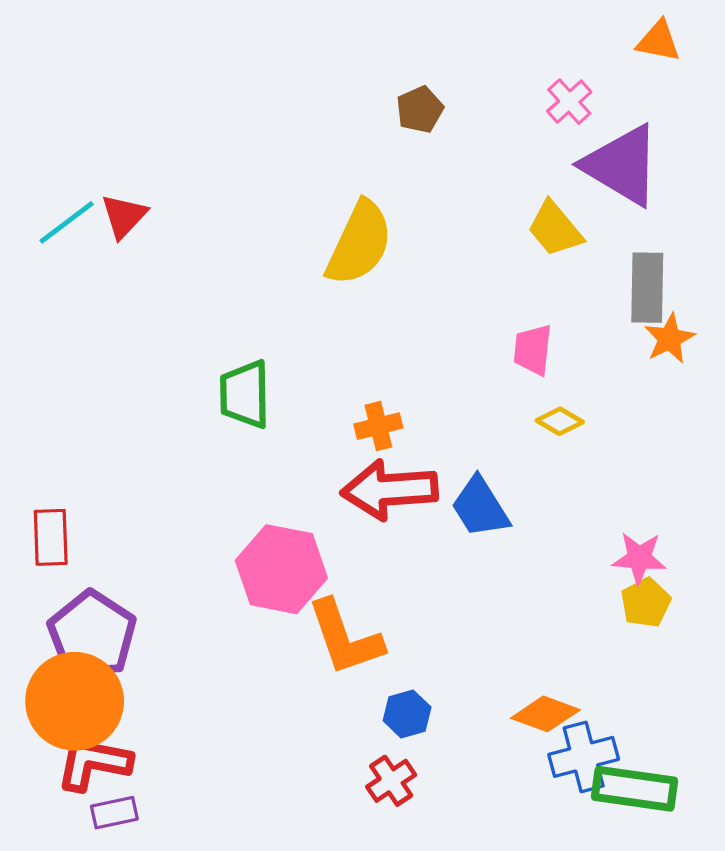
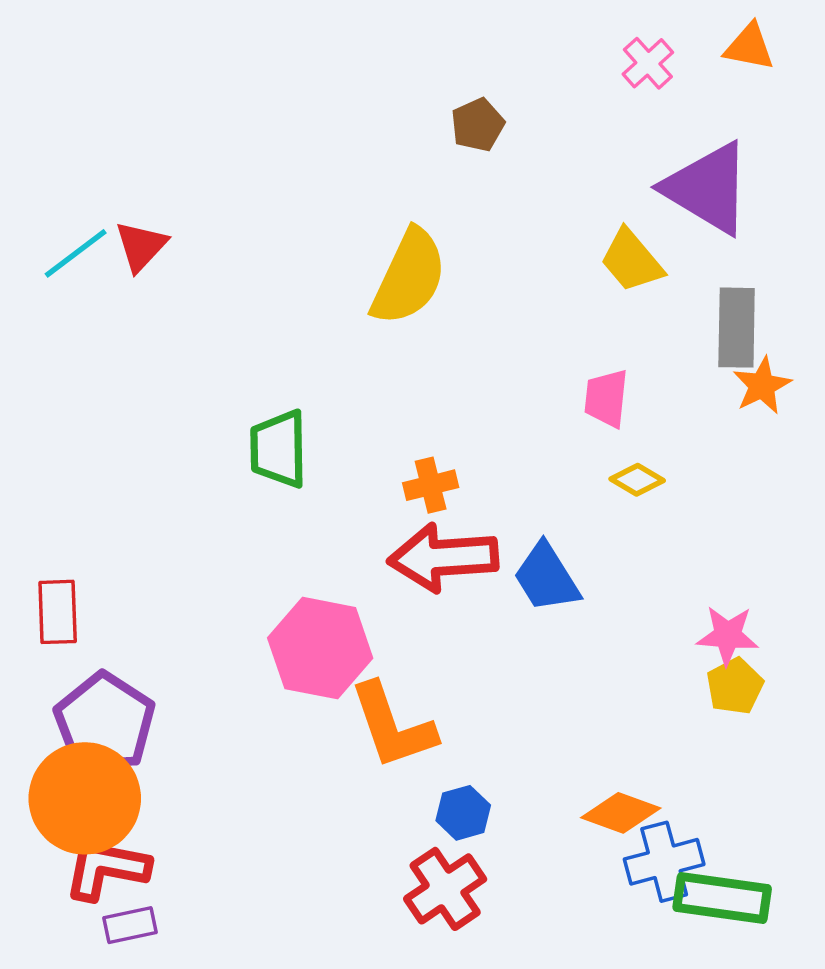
pink cross: (569, 102) -> (648, 63), moved
red cross: (391, 781) -> (445, 889), size x1.4

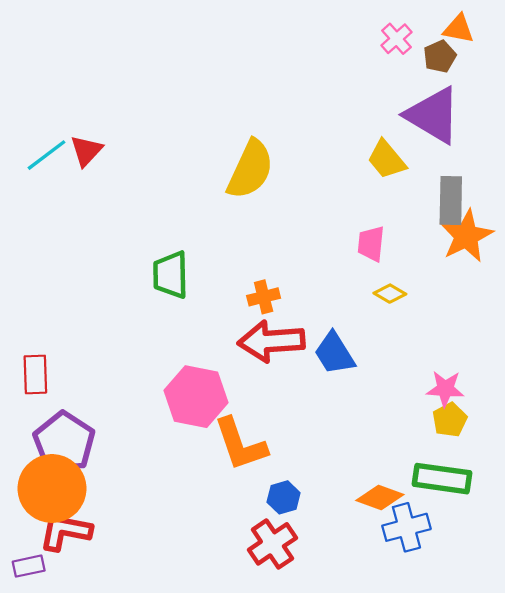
brown pentagon: (478, 125) -> (440, 56), moved
orange star: (762, 386) -> (466, 236), size x1.5
green rectangle: (722, 898) -> (442, 479), moved
purple rectangle: (130, 925) -> (29, 566), moved

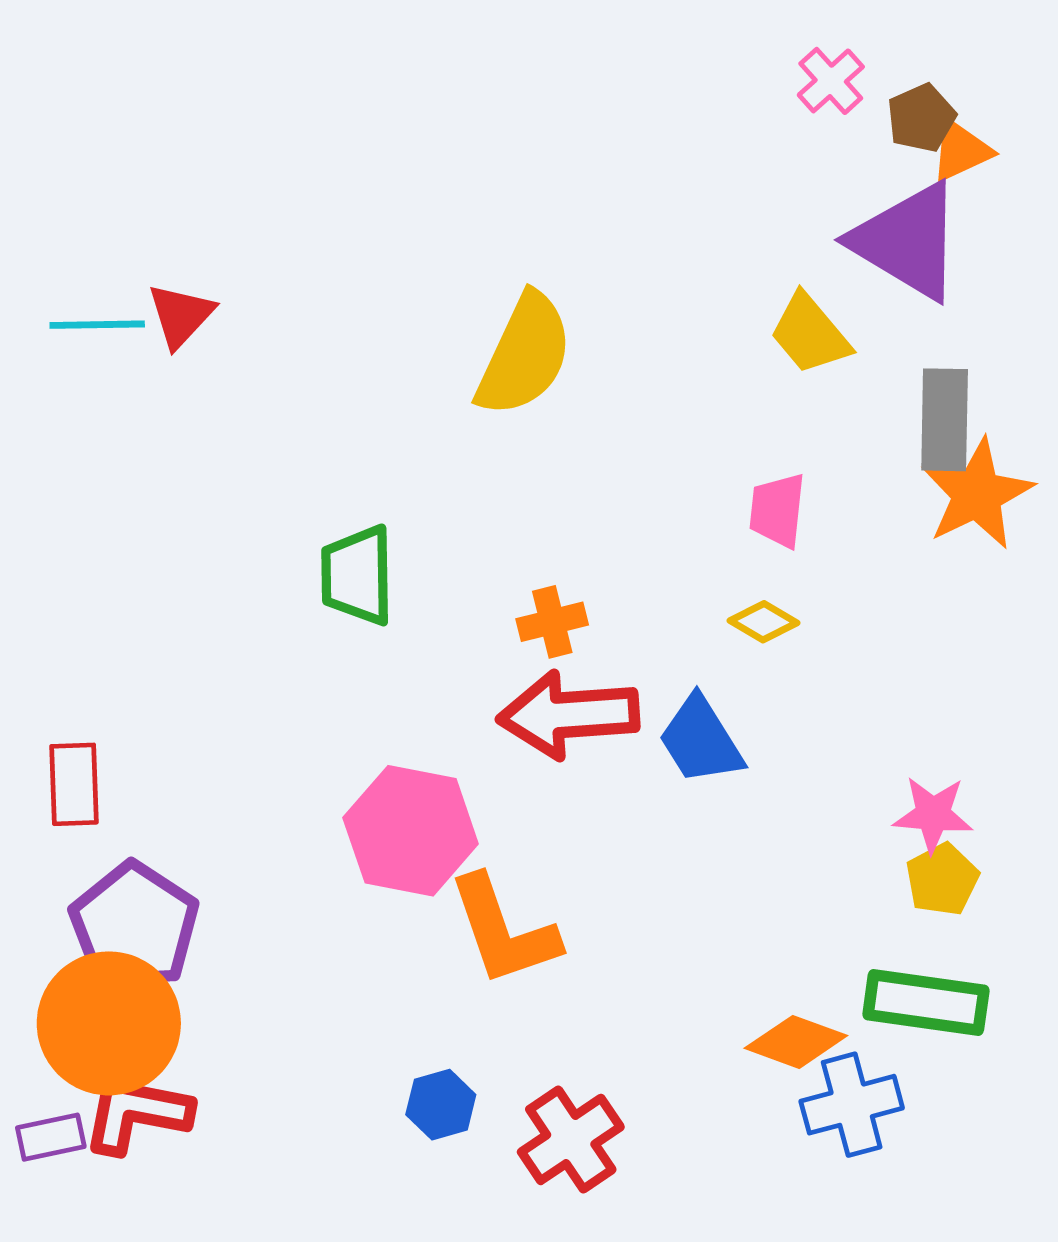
orange triangle: (459, 29) -> (961, 151), moved, turned -36
cyan line: (46, 155) -> (97, 325), turned 36
yellow diamond: (390, 294) -> (763, 622), moved
blue hexagon: (284, 497) -> (441, 1105), moved
purple rectangle: (29, 566) -> (51, 1137), moved

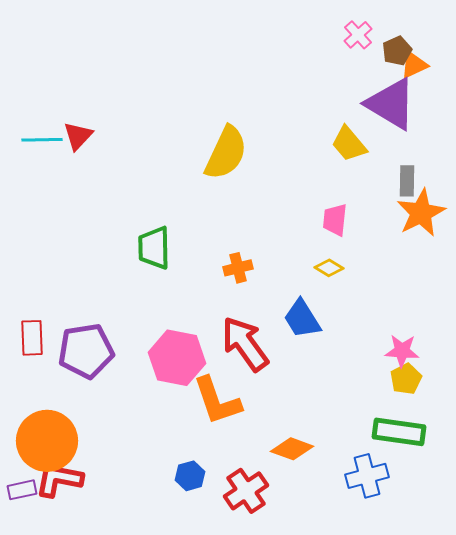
gray rectangle: (945, 420) -> (407, 181), size x0.7
red arrow: (568, 715) -> (245, 344), moved, turned 58
purple pentagon: (134, 926) -> (86, 351), moved, turned 30
orange diamond: (796, 1042) -> (292, 449), moved

